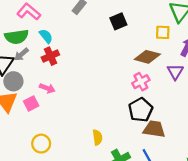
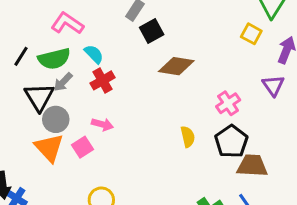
black square: (118, 21) -> (152, 31), moved
yellow square: (163, 32) -> (251, 34), turned 32
brown diamond: (147, 57) -> (176, 66), moved
yellow semicircle: (97, 137) -> (188, 137), moved

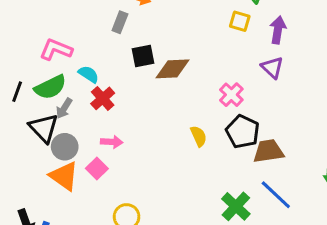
black square: (152, 31) -> (143, 56), moved, turned 30

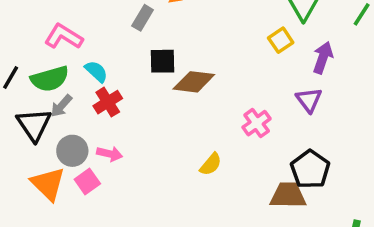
yellow square: (240, 21) -> (281, 40), turned 30
black pentagon: (243, 132) -> (310, 169), moved
yellow semicircle: (199, 136) -> (211, 164), turned 55
gray circle: (65, 147) -> (72, 151), moved

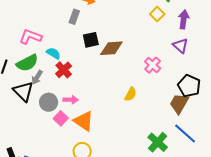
orange triangle: (48, 184) -> (84, 121), moved
brown trapezoid: (288, 195) -> (179, 103), turned -50

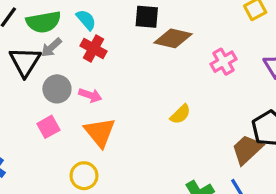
pink cross: (153, 65) -> (223, 62), moved
red cross: (64, 70) -> (94, 48), turned -35
pink square: (61, 118) -> (48, 127), moved

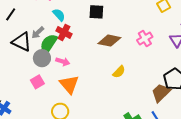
green semicircle: (43, 22) -> (49, 44), moved, turned 135
brown diamond: (173, 38) -> (109, 41), moved
black triangle: (25, 62) -> (22, 42), turned -35

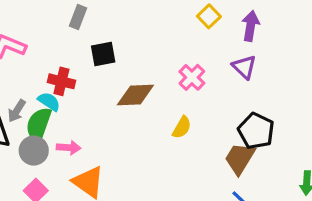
cyan semicircle: (59, 15) -> (49, 101), moved
red cross: (64, 32) -> (61, 81), moved
yellow semicircle: (119, 72) -> (182, 127), moved

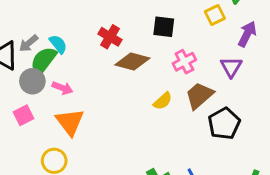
black square: (103, 54) -> (164, 27), moved
red cross: (61, 81) -> (110, 37), moved
brown trapezoid: (240, 158) -> (199, 95), moved

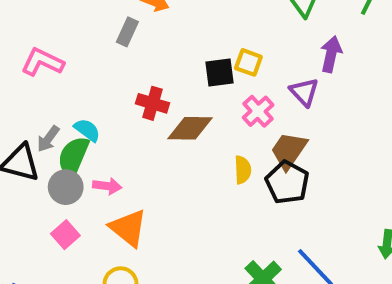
yellow square: (215, 15) -> (248, 62), moved, turned -30
purple triangle: (231, 67) -> (304, 92), moved
yellow semicircle: (163, 101) -> (243, 170), turned -36
black pentagon: (224, 124) -> (287, 182), moved

